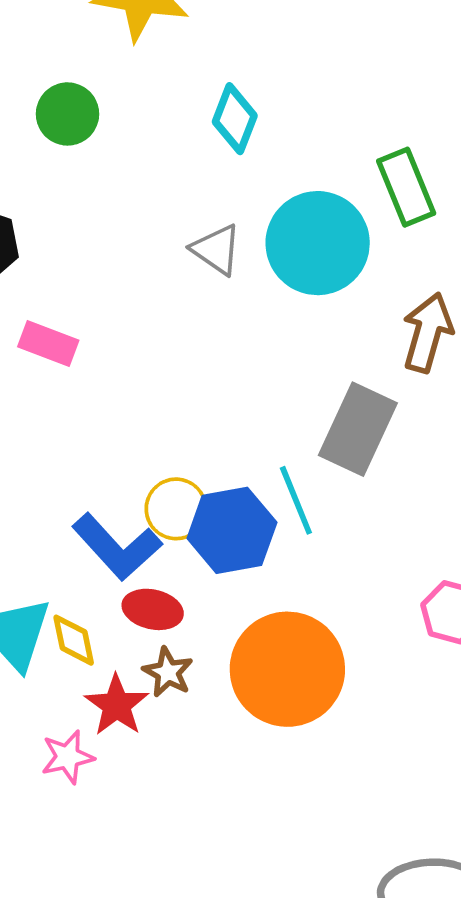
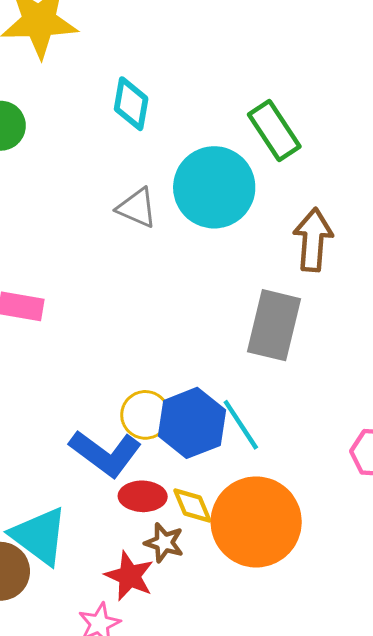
cyan line: (296, 500) -> (241, 425), moved
yellow diamond: (74, 640) -> (192, 506), moved

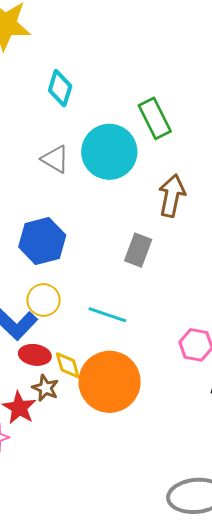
gray rectangle: (274, 325) -> (138, 250), size x0.7
blue hexagon: (192, 423) -> (42, 241), moved
cyan line: (241, 425) -> (107, 315), turned -45

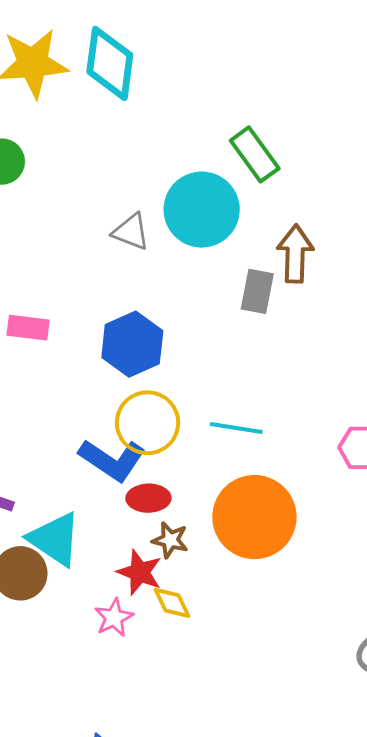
cyan diamond: (60, 88) -> (110, 63), moved, size x1.5
gray rectangle: (138, 250) -> (257, 291), moved
yellow circle: (44, 300) -> (148, 423), size x1.4
yellow diamond: (68, 365) -> (172, 603), moved

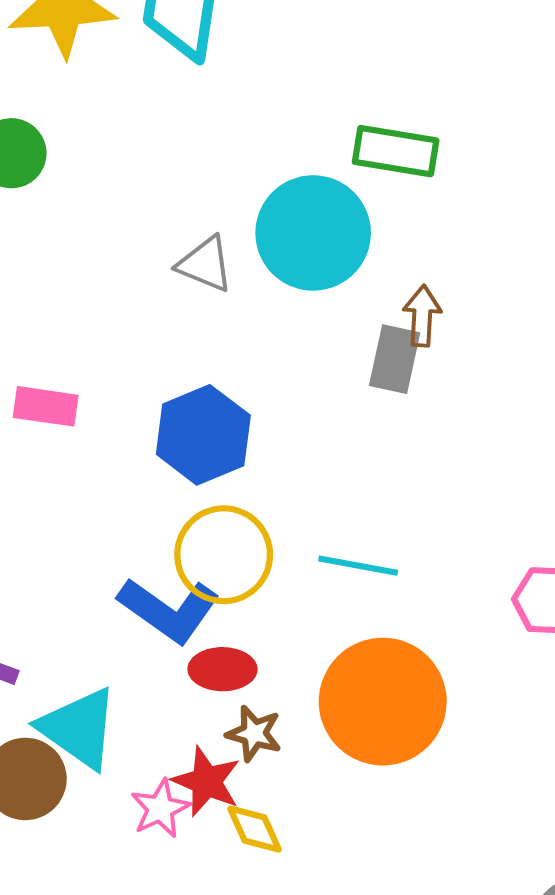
green rectangle: (255, 154) -> (396, 151), turned -46
brown arrow: (295, 254) -> (422, 316), moved, size x0.7
pink star: (114, 618) -> (160, 809), moved

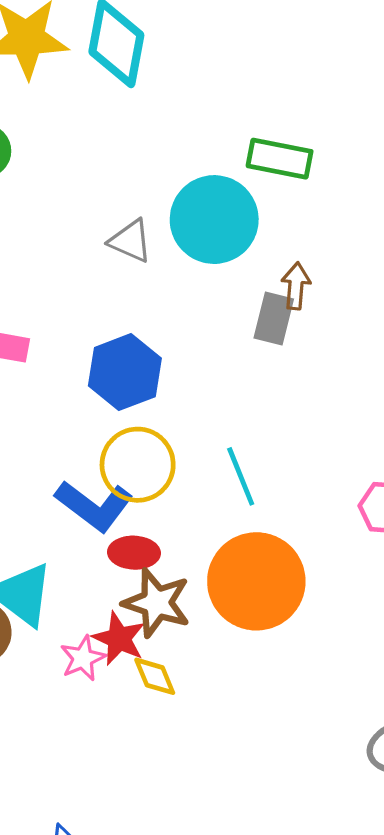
cyan line: (358, 566) -> (241, 476), turned 56
brown star: (254, 733) -> (157, 603), size x1.6

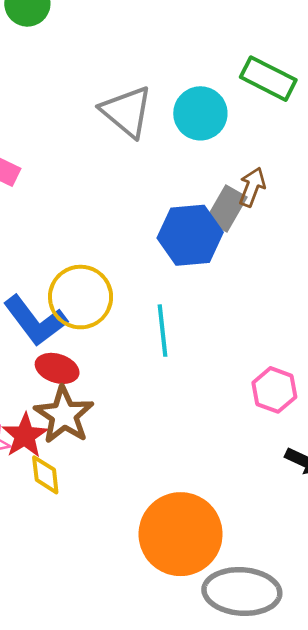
cyan circle: (214, 220) -> (200, 113), size x0.7
gray triangle: (130, 241) -> (127, 112), size x1.4
blue hexagon: (125, 372) -> (190, 235), moved
orange circle: (256, 581) -> (181, 534), moved

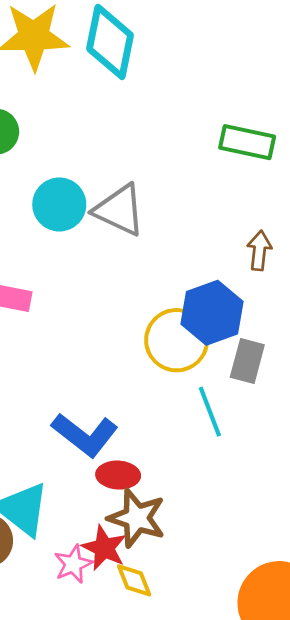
cyan circle: (200, 113) -> (59, 204), moved
gray rectangle: (226, 209) -> (247, 361), moved
yellow circle: (81, 297) -> (177, 340), moved

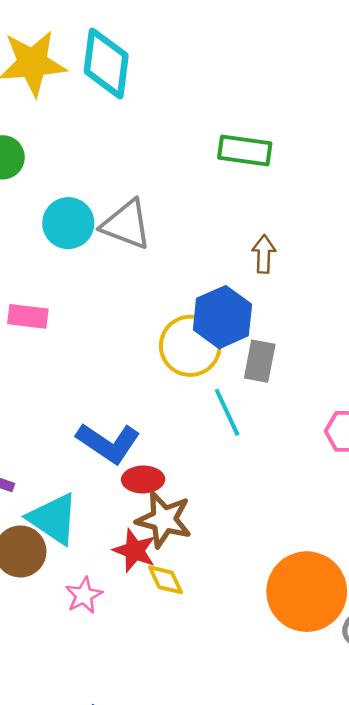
pink star: (73, 564) -> (84, 595), moved

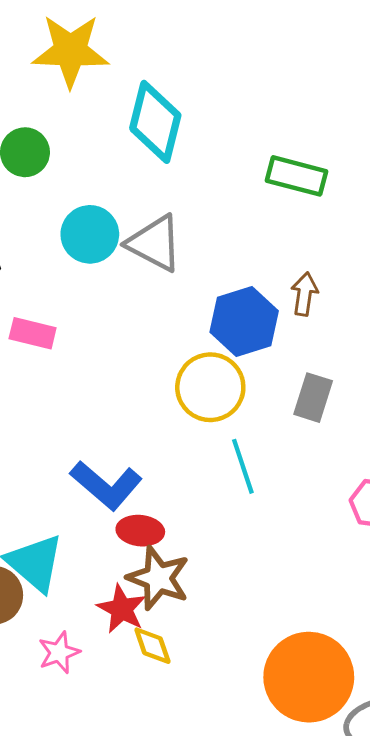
cyan diamond: (106, 63) -> (155, 122), moved
blue hexagon: (222, 317) -> (244, 321), moved
gray rectangle: (260, 361) -> (313, 398), moved

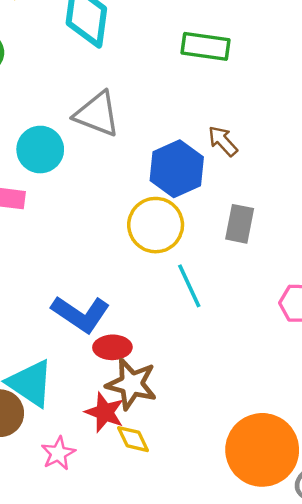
cyan circle: (90, 234) -> (40, 150), moved
brown arrow: (304, 294) -> (223, 141), turned -44

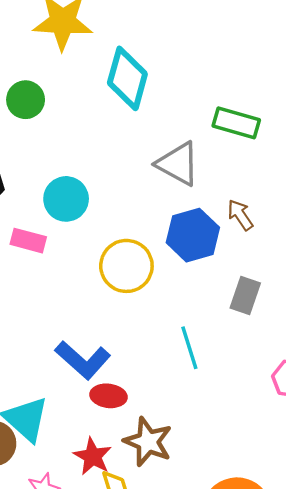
gray triangle: (97, 114) -> (178, 164), moved
yellow circle: (156, 225) -> (126, 266), moved
brown star: (131, 384) -> (148, 442), moved

